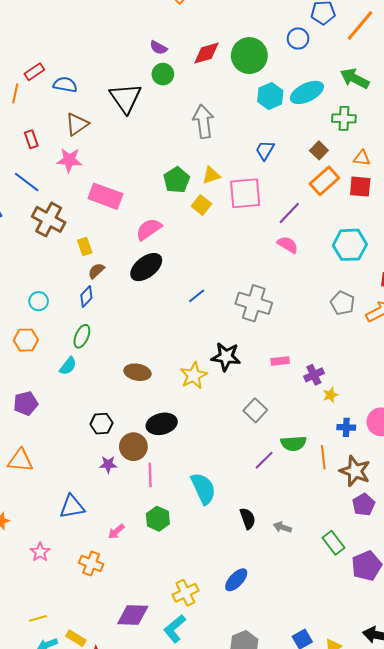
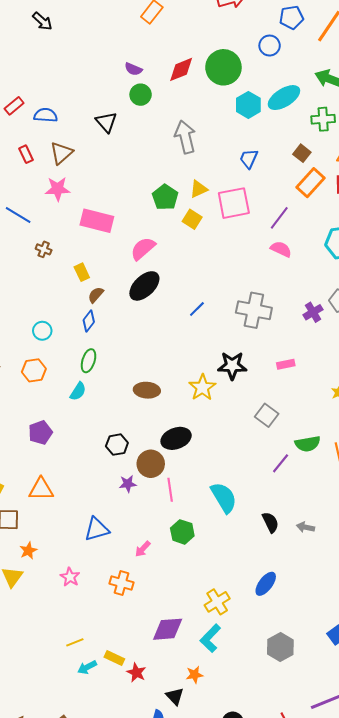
black triangle: (125, 98) -> (106, 122), size x0.7
red rectangle: (31, 139) -> (26, 154), moved
brown cross: (49, 219) -> (44, 249), size x0.5
purple cross: (314, 375) -> (313, 312), moved

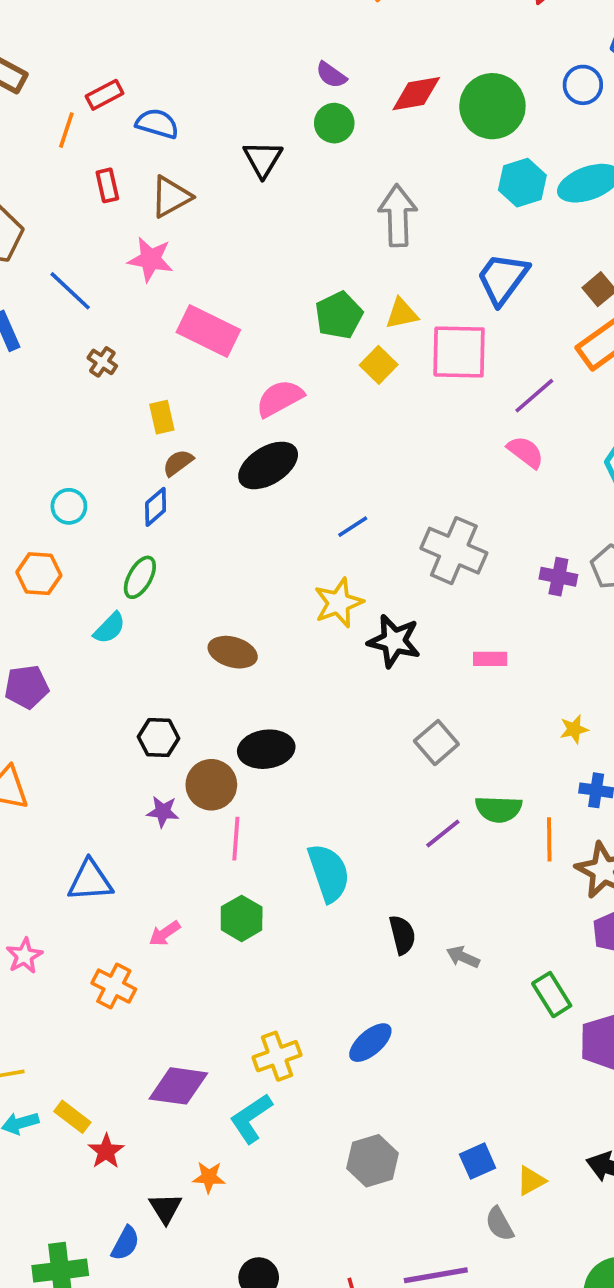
blue trapezoid: (249, 159) -> (503, 279), size x1.5
purple cross: (313, 312) -> (558, 577), turned 30
yellow star: (202, 387) -> (339, 603), moved

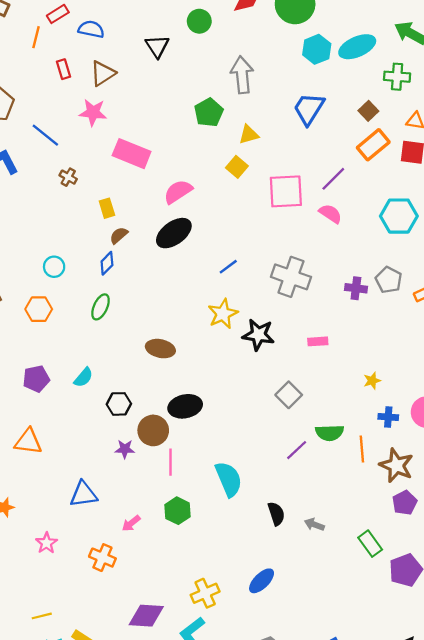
green pentagon: (339, 315) -> (209, 112), moved
pink square: (459, 352) -> (286, 191), moved
cyan semicircle: (109, 628) -> (83, 377), moved

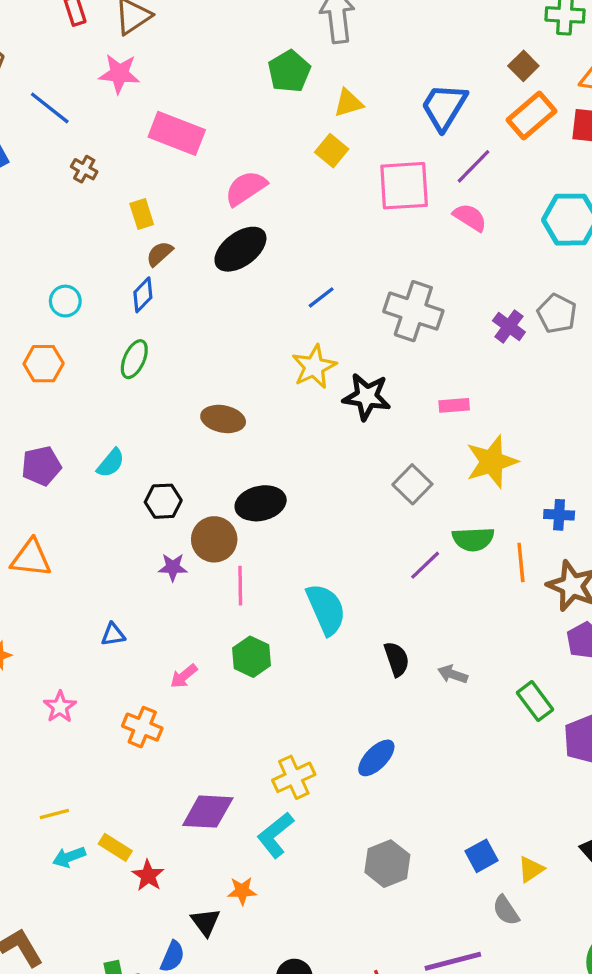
blue trapezoid: (309, 109) -> (444, 107), moved
purple cross: (356, 288) -> (509, 326), turned 30
yellow star: (372, 381) -> (492, 462), moved, size x2.0
blue triangle: (83, 494) -> (113, 635), size x0.6

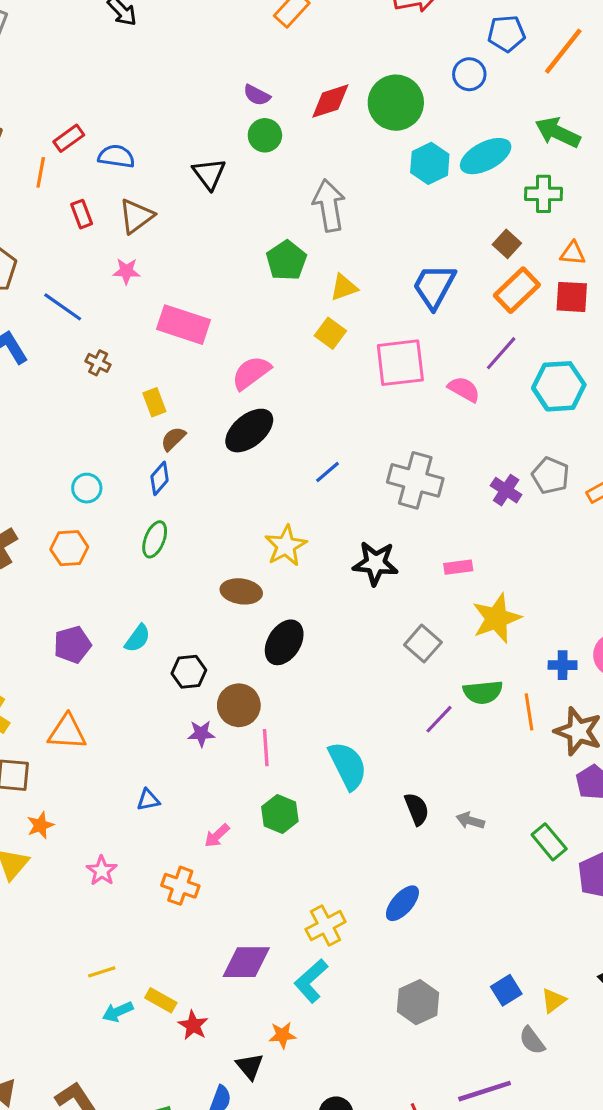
pink star: (119, 74) -> (126, 271), size x0.7
purple line: (473, 166) -> (501, 353), moved
yellow star: (314, 367) -> (286, 546), moved
black ellipse: (261, 503) -> (284, 642), moved, turned -42

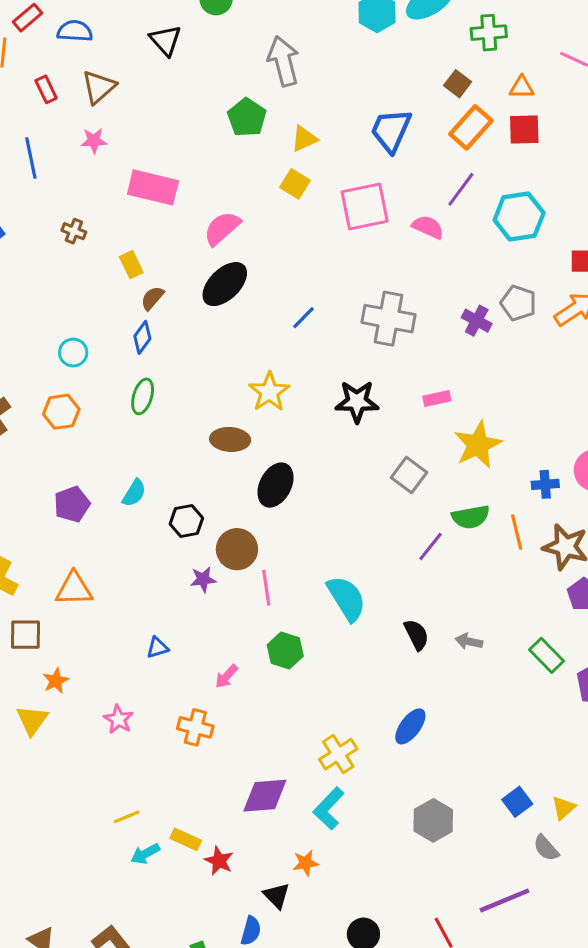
blue line: (63, 307) -> (31, 158), moved, turned 48

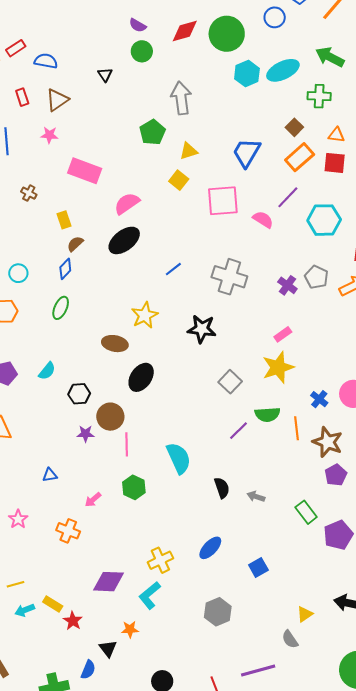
black triangle: (165, 40) -> (105, 75), size x0.7
pink rectangle: (437, 399) -> (283, 334), moved, turned -30
blue cross: (545, 484) -> (319, 399), turned 36
blue square: (517, 802) -> (258, 568), moved

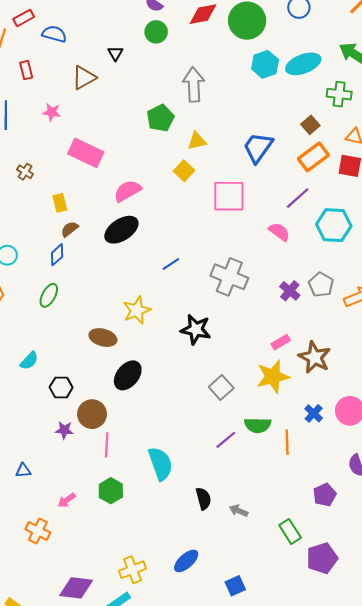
brown triangle: (57, 100) -> (84, 77), moved
pink semicircle: (263, 219) -> (279, 232), moved
brown star: (328, 442) -> (315, 357), moved

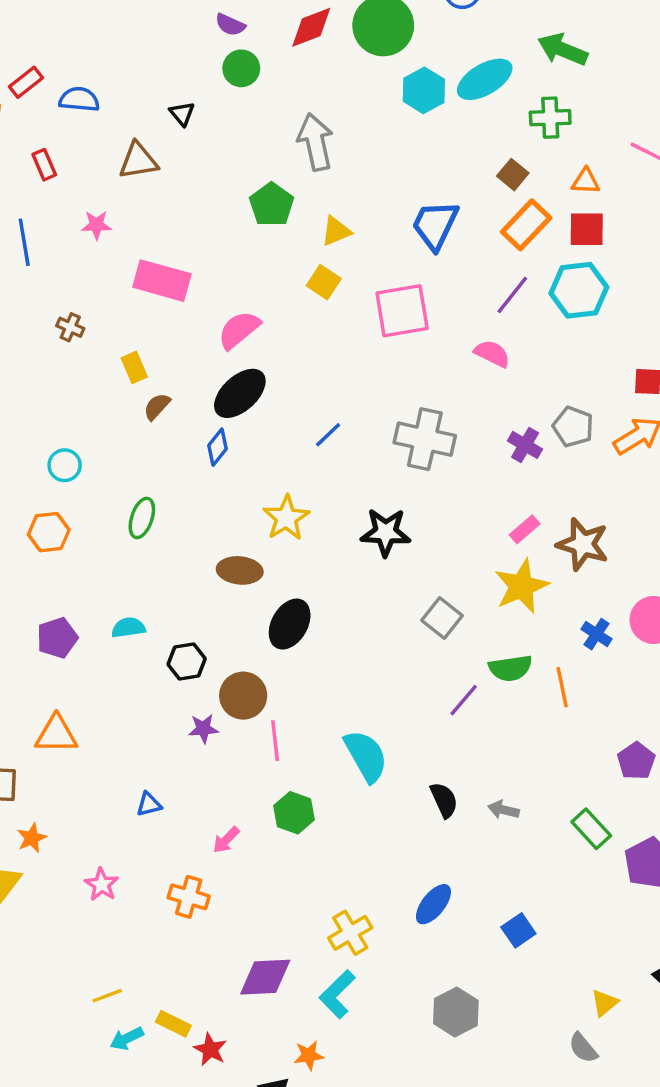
brown triangle: (84, 77) -> (138, 161), turned 30
cyan hexagon: (334, 225) -> (579, 290), moved
blue diamond: (57, 255) -> (218, 447), moved
cyan semicircle: (29, 361) -> (128, 628), turned -132

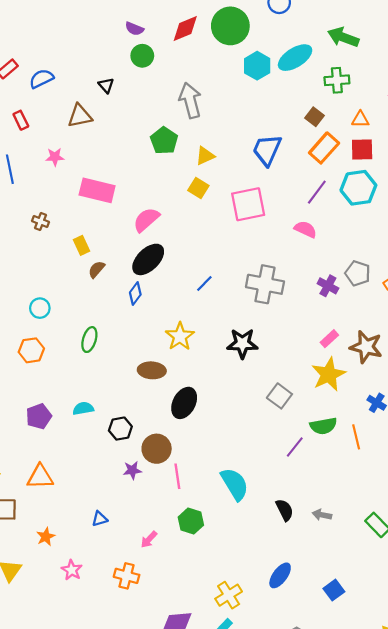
blue semicircle: (79, 99) -> (41, 79), turned -30
orange star: (32, 838) -> (46, 537), moved

